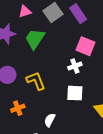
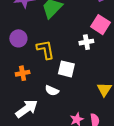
white square: (75, 93) -> (66, 69), moved
white semicircle: (50, 120) -> (52, 91), turned -104

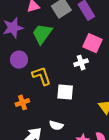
purple circle: (18, 38) -> (19, 60), moved
white semicircle: (52, 91) -> (56, 125), moved

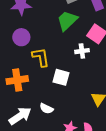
green trapezoid: (42, 34) -> (67, 21), moved
orange cross: (22, 102) -> (17, 80), size x1.5

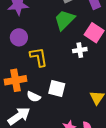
white square: (61, 77) -> (57, 89), moved
white semicircle: (46, 109) -> (34, 97), moved

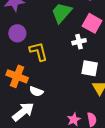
orange cross: (16, 80) -> (17, 76), turned 35
white square: (57, 89) -> (90, 68), moved

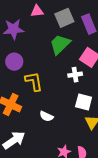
white semicircle: (36, 91) -> (46, 116), moved

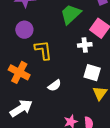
white semicircle: (46, 116) -> (55, 85), turned -64

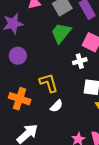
yellow L-shape: (43, 50) -> (49, 83), moved

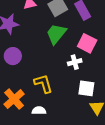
orange cross: (20, 99) -> (14, 99), turned 30
white semicircle: (56, 106) -> (39, 111), moved, turned -136

